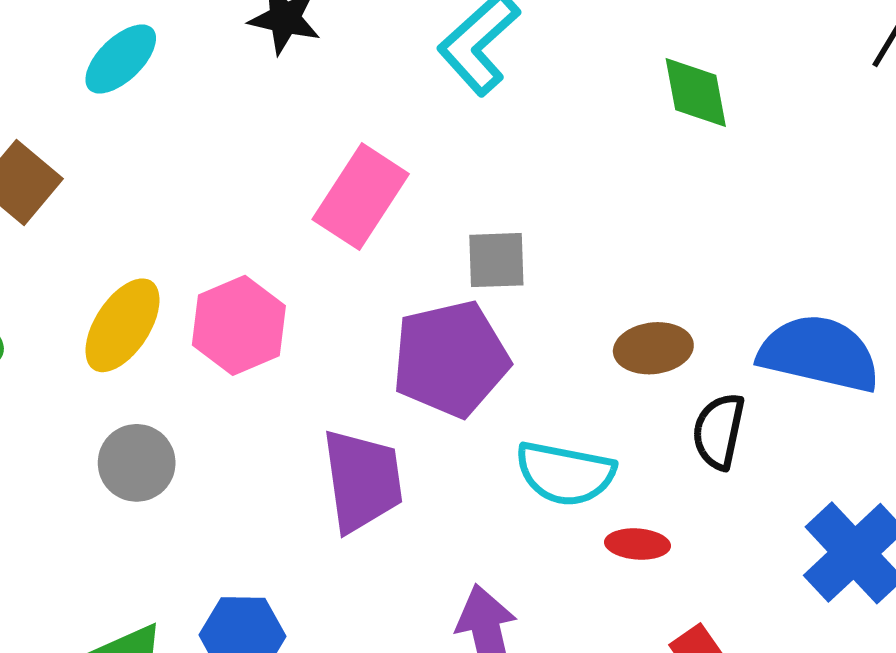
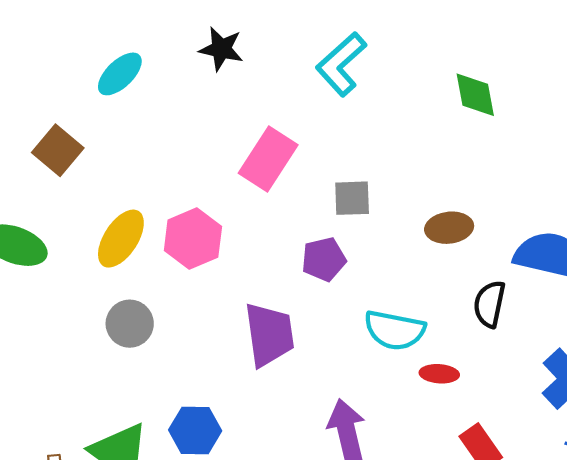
brown ellipse: (653, 348) -> (449, 228), moved
purple pentagon: (451, 359) -> (324, 259), size x0.6

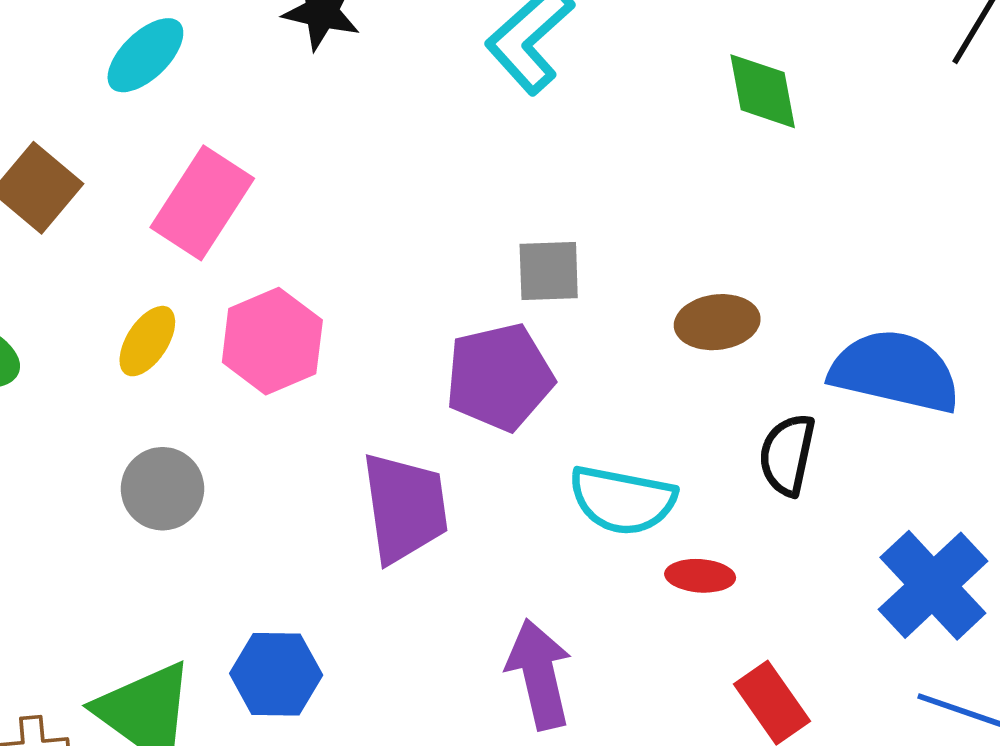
pink rectangle: (268, 159) -> (202, 203), moved
yellow ellipse: (121, 239) -> (147, 341), size x0.7
purple pentagon: (324, 259) -> (499, 377), size x1.4

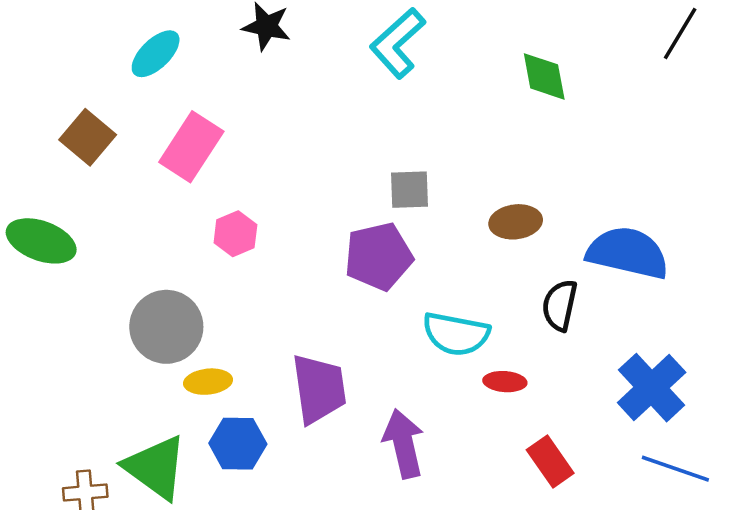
yellow ellipse: (147, 341) -> (208, 382), moved, turned 51
pink hexagon: (272, 341) -> (235, 234), size x0.7
gray circle: (162, 489) -> (166, 327), size x1.4
purple trapezoid: (405, 508) -> (319, 389), moved

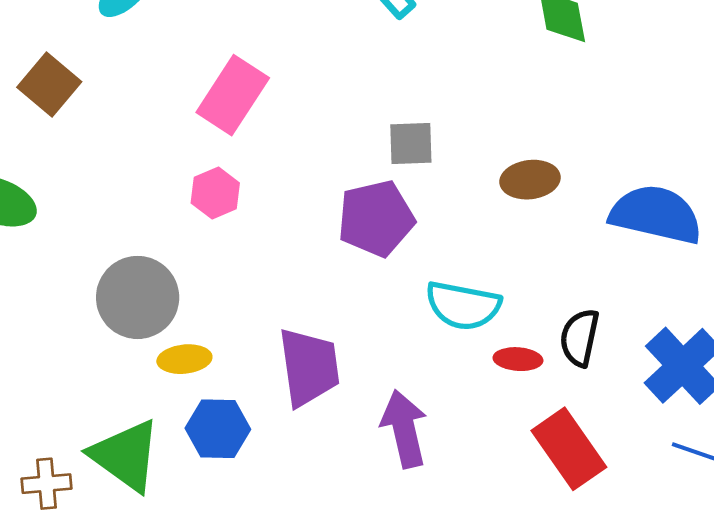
pink rectangle: (191, 147) -> (233, 95), moved
black semicircle: (560, 305) -> (580, 338), moved
red rectangle: (550, 461) -> (569, 449), size x1.4

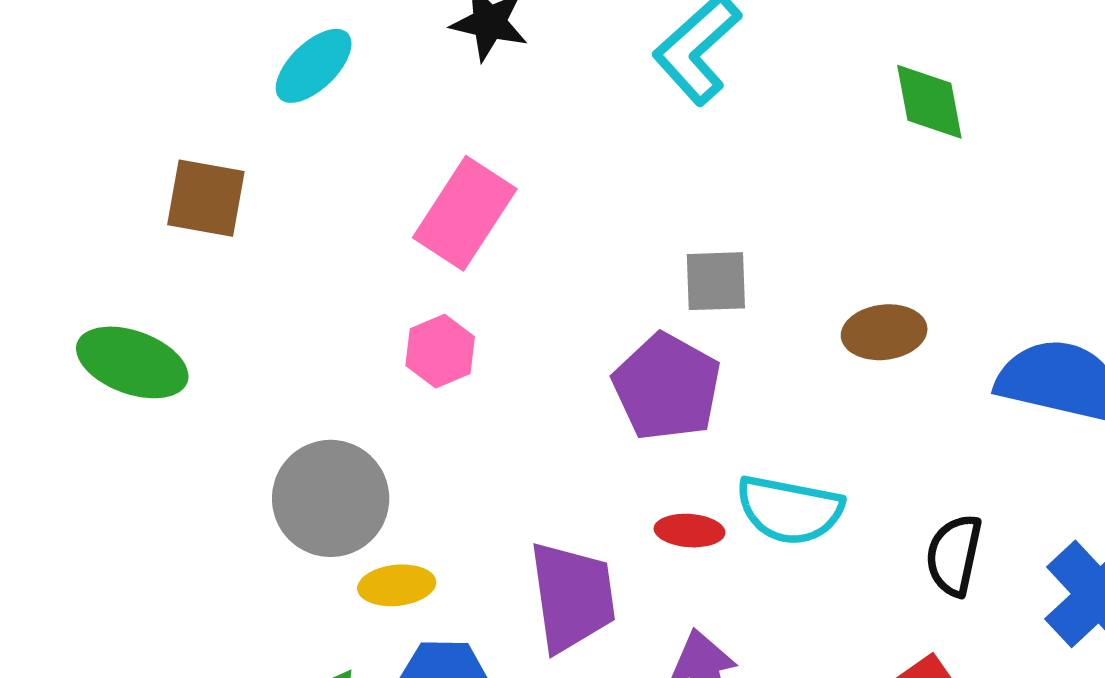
brown square: (49, 85) -> (206, 198), turned -30
purple pentagon: (376, 218) -> (667, 387), turned -30
red ellipse: (518, 359) -> (689, 531), moved

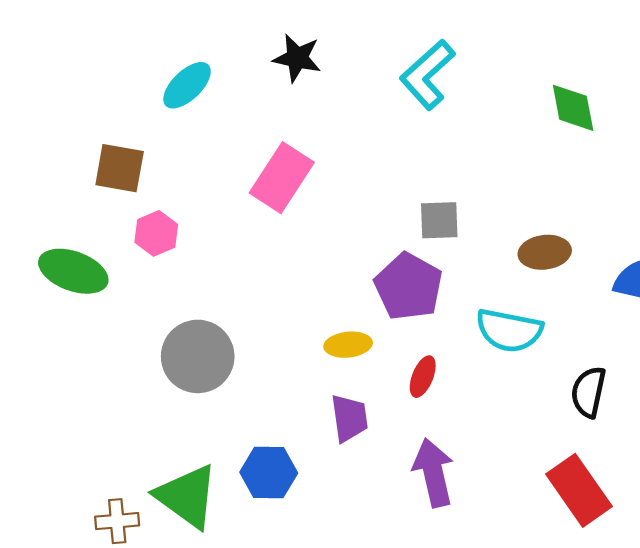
pink hexagon: (440, 351) -> (156, 233), moved
cyan semicircle: (790, 510) -> (509, 330), moved
red ellipse: (689, 531) -> (423, 377), turned -72
yellow ellipse: (397, 585) -> (348, 345), moved
purple trapezoid: (572, 597) -> (349, 418), size x0.7

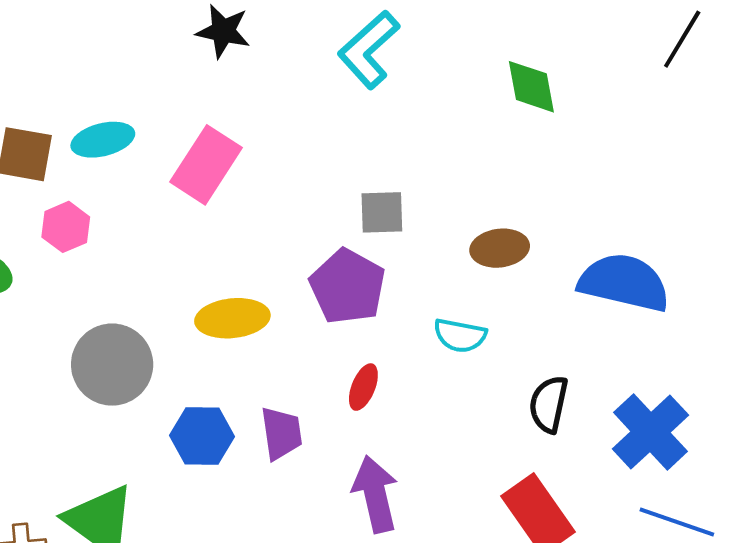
cyan ellipse: (187, 85) -> (103, 140), moved, turned 30
cyan semicircle: (509, 330) -> (460, 335), size x0.7
yellow ellipse: (348, 345) -> (232, 318), moved, size x1.4
blue hexagon: (269, 473) -> (202, 436), moved

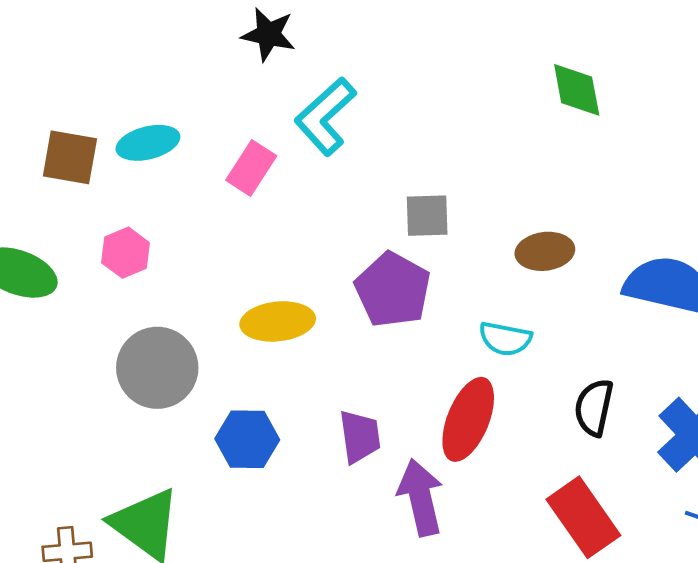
cyan L-shape: (369, 50) -> (325, 116), moved
pink rectangle: (206, 165) -> (251, 168), size x0.7
pink hexagon: (66, 227) -> (125, 253), moved
red ellipse: (363, 387) -> (468, 419), moved, size x1.8
purple trapezoid: (281, 433) -> (360, 437), moved

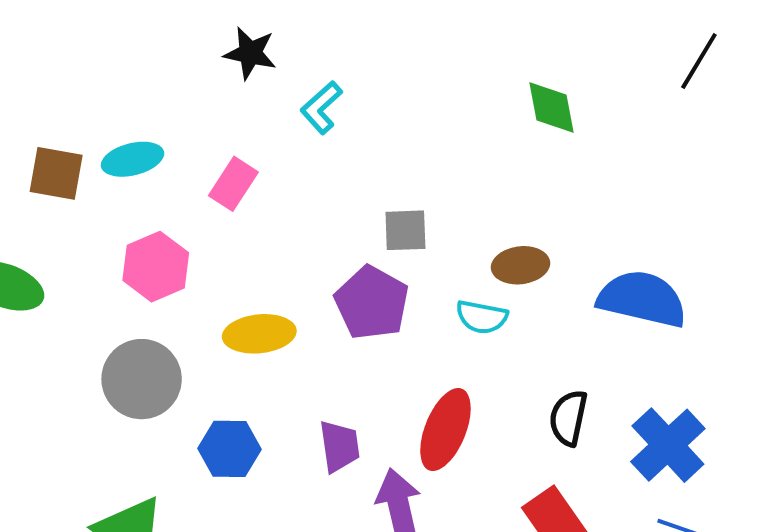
cyan L-shape: (325, 116) -> (321, 107), moved, size x0.7
pink hexagon: (125, 253) -> (156, 267), moved, size x1.4
cyan semicircle: (505, 339) -> (482, 317), moved

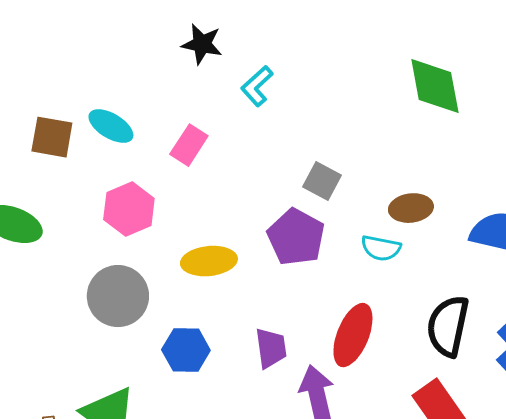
green diamond: (552, 107) -> (435, 86), size x1.4
cyan ellipse: (133, 159) -> (111, 126), turned 45
gray square: (405, 230) -> (322, 181), turned 30
black semicircle: (568, 418) -> (448, 326), size x1.4

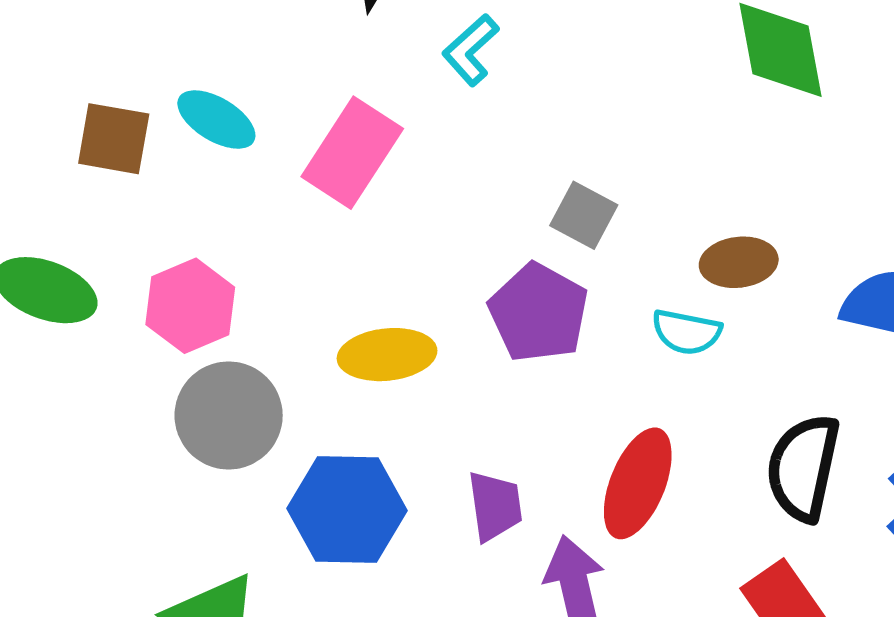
pink rectangle: (189, 145) -> (352, 153), size x1.5
pink hexagon: (129, 209) -> (190, 306), moved
blue hexagon: (186, 350) -> (347, 509), size x1.4

